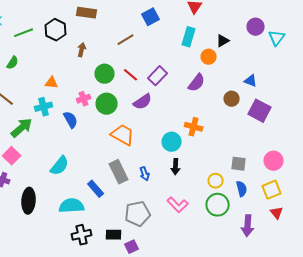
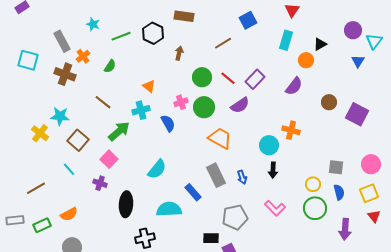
blue triangle: (251, 81) -> (358, 61), moved, turned 40
orange triangle: (52, 83) -> (149, 86), turned 32
black cross: (82, 235) -> (145, 238), moved

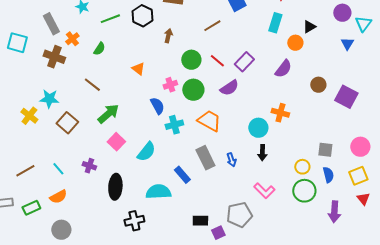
cyan cross: (141, 110) -> (174, 125), moved
pink square: (109, 159) -> (116, 142), moved
cyan line: (69, 169) -> (58, 169), moved
gray pentagon: (235, 217) -> (239, 215), moved

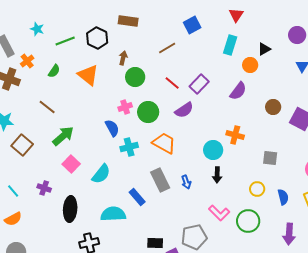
green circle: (191, 60) -> (135, 77), moved
orange triangle: (138, 69) -> (88, 75), moved, size x1.6
gray square: (325, 150) -> (270, 158), moved
green circle: (304, 191) -> (248, 221), moved

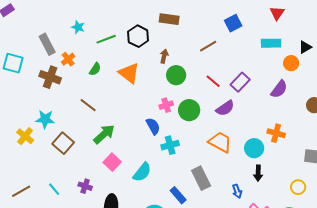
cyan rectangle: (230, 45) -> (271, 43), turned 72
orange trapezoid: (164, 143) -> (220, 142), moved
blue arrow: (186, 182) -> (237, 191), moved

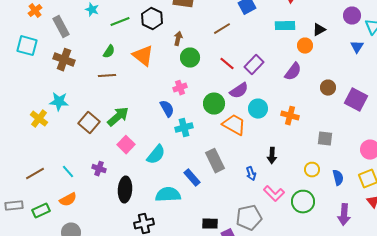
orange cross: (68, 59) -> (35, 11), moved
brown line: (88, 105) -> (107, 76), moved, turned -42
green circle: (189, 110) -> (214, 104), moved
brown square: (63, 143) -> (89, 123), moved
cyan circle: (254, 148) -> (258, 109), moved

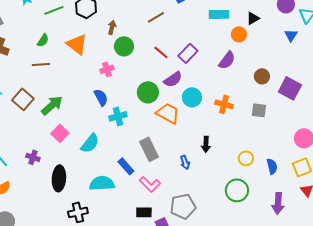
pink cross: (180, 88) -> (107, 69), moved
brown square: (89, 123) -> (23, 99), moved
gray square: (325, 139) -> (259, 110), moved
pink L-shape: (274, 194) -> (150, 184), moved

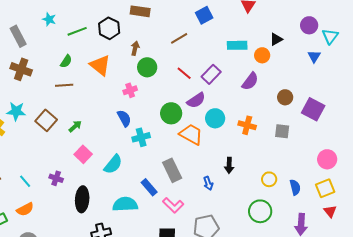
cyan rectangle: (219, 14) -> (237, 45), moved
green arrow: (52, 105) -> (75, 126), size x0.6

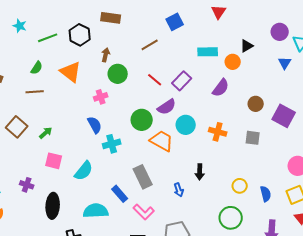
pink square: (83, 154) -> (54, 161), turned -30

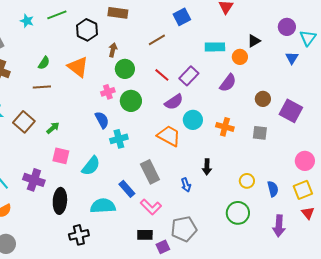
green line: (48, 38) -> (57, 15), moved
green circle: (142, 120) -> (131, 101), moved
purple cross: (27, 185) -> (34, 180), size x1.5

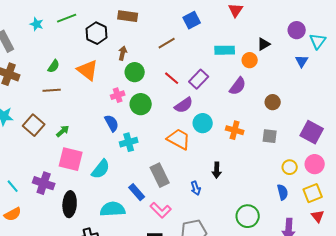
purple square: (291, 111) -> (312, 132), moved
pink square: (61, 156) -> (71, 159), size x1.4
yellow circle: (247, 181) -> (290, 167), moved

